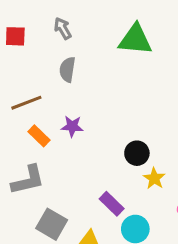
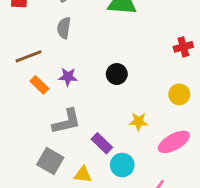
black circle: (137, 153) -> (117, 74), moved
yellow star: (154, 178) -> (139, 122), turned -30
gray L-shape: (28, 180) -> (67, 122), moved

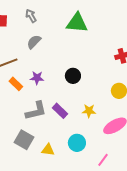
gray semicircle: (64, 28) -> (34, 42), turned 35
purple rectangle: (102, 143) -> (60, 111), moved

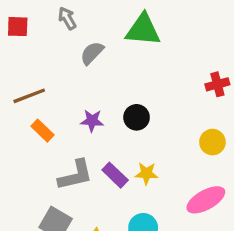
gray semicircle: (34, 42) -> (92, 53), moved
purple star: (37, 78) -> (92, 121), moved
yellow star: (89, 111) -> (146, 173), moved

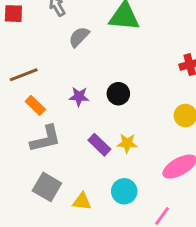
gray L-shape: (75, 175) -> (46, 139), moved

